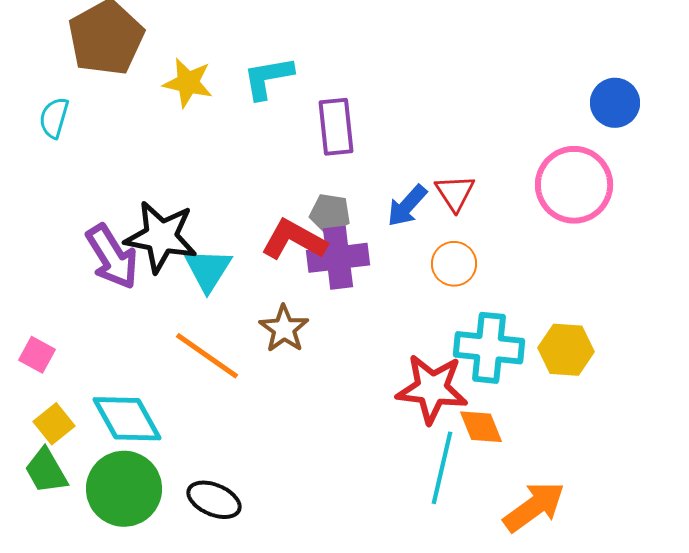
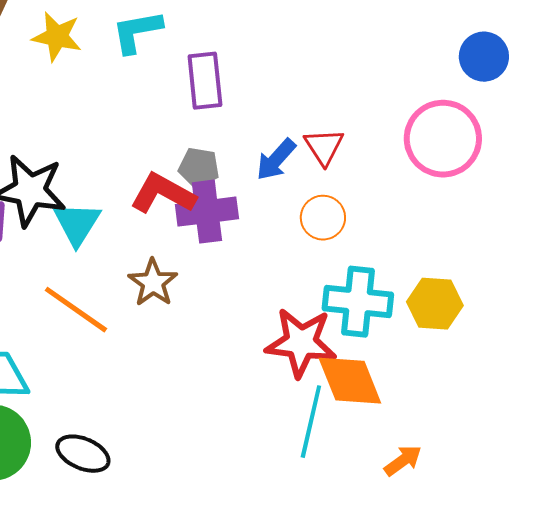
orange diamond: (481, 427) -> (350, 381), size x1.5
orange arrow: (534, 507) -> (403, 461), size x0.6

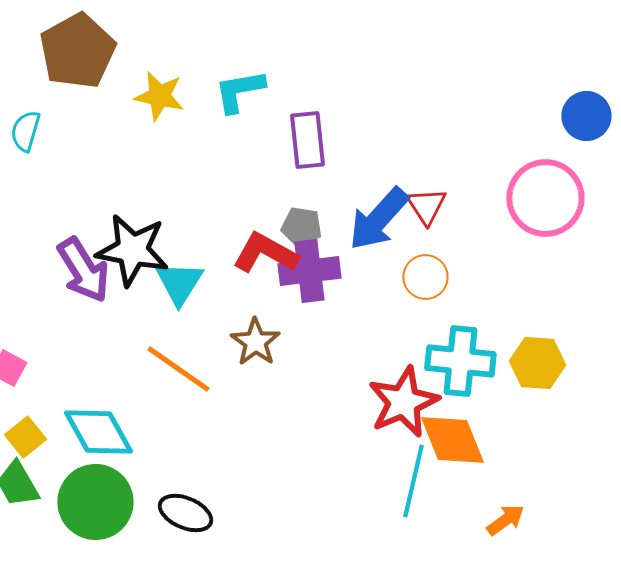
blue arrow: (276, 160) -> (378, 219), size x1.5
red star: (301, 343) -> (403, 402), turned -30

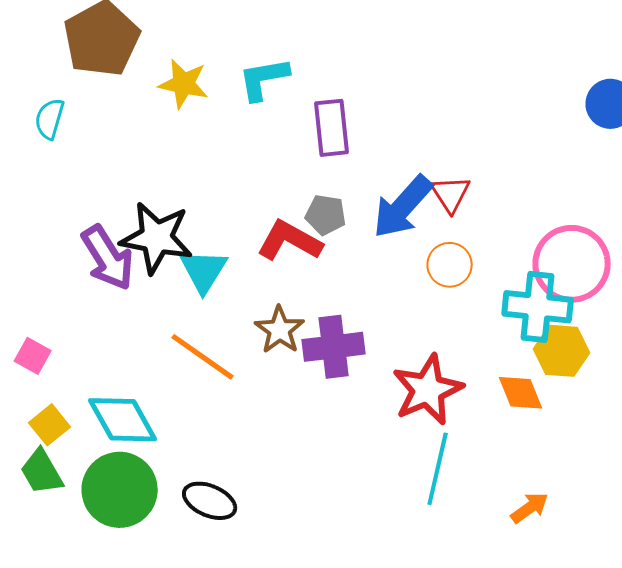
pink circle: (545, 198) -> (572, 264), moved
purple cross: (309, 271) -> (334, 347), moved
cyan cross: (460, 361) -> (538, 307), moved
orange diamond: (452, 440) -> (521, 393), moved, size x0.7

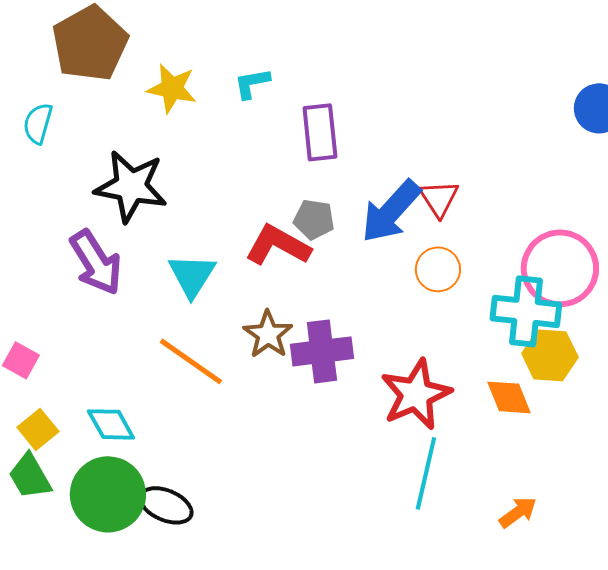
cyan L-shape: (264, 79) -> (252, 83), size x0.7
black star: (157, 238) -> (131, 186), moved
cyan diamond: (123, 420) -> (111, 424), size x0.7
black ellipse: (210, 501) -> (166, 505), moved

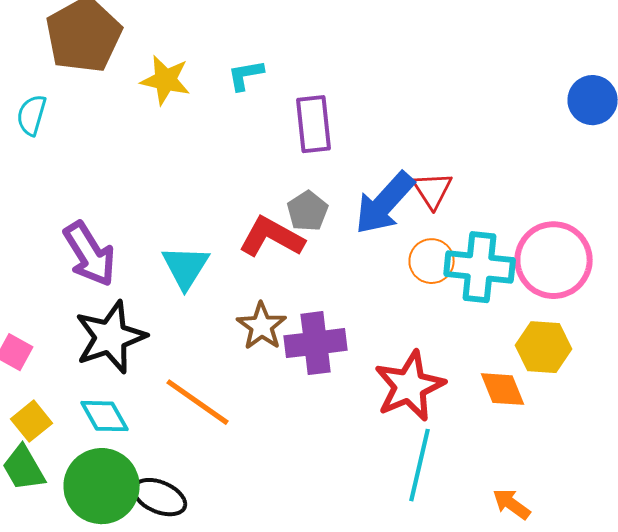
black star: (131, 186) -> (111, 337), moved, turned -30
gray pentagon: (314, 219) -> (308, 211), turned 30
cyan cross: (526, 311) -> (480, 267), moved
orange line: (191, 361) -> (198, 402), moved
orange arrow: (518, 512) -> (512, 504), turned -108

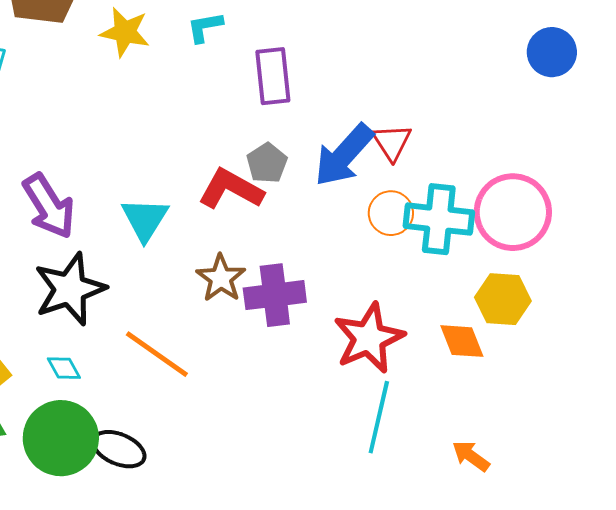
cyan diamond: (105, 416) -> (64, 368), size x0.7

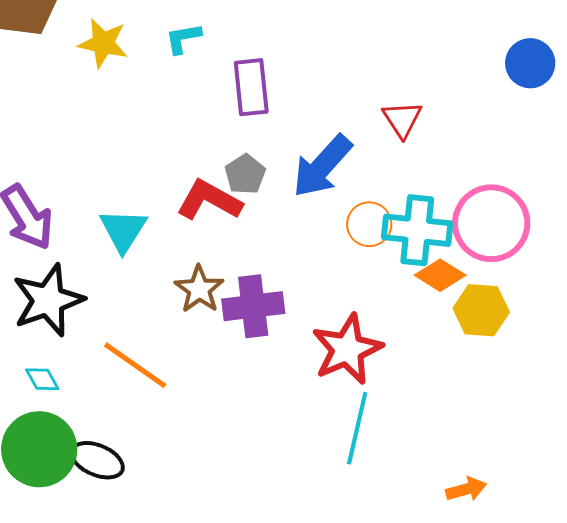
red triangle: (392, 142) -> (402, 119), moved
orange diamond: (462, 341) -> (440, 275), moved, turned -36
orange arrow: (471, 456) -> (466, 489), moved, turned 129

